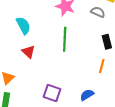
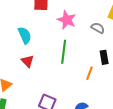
orange line: (102, 66) -> (89, 73), moved

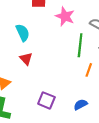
green line: (64, 52) -> (80, 45), moved

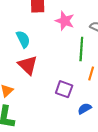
red triangle: (26, 59) -> (28, 65), size x1.5
purple square: (46, 100) -> (64, 89), moved

